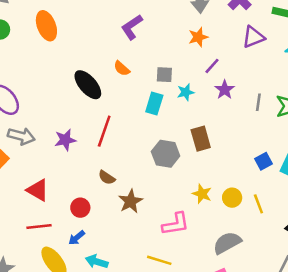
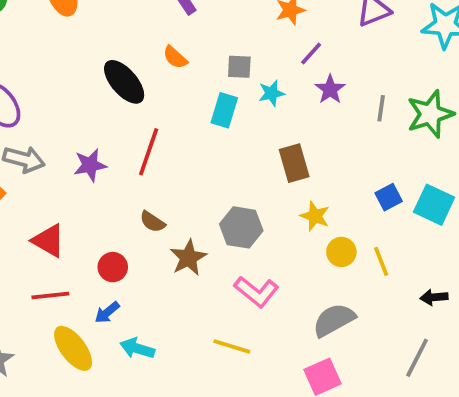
gray hexagon: (166, 154) -> (241, 227), moved
yellow star: (202, 194) -> (315, 216), moved
pink L-shape: (176, 224) -> (256, 292), turned 48

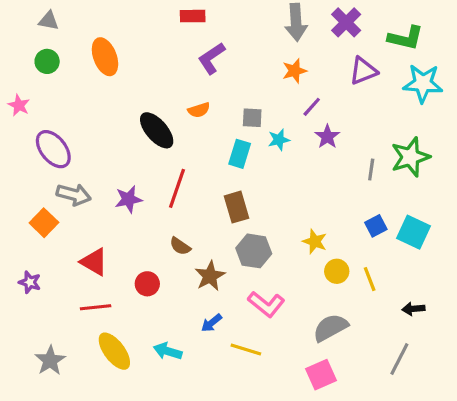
orange semicircle: (175, 57) -> (199, 110), turned -60
gray line: (381, 108) -> (371, 169), moved
brown rectangle: (294, 163) -> (237, 207), moved
blue arrow: (107, 312) -> (211, 323), moved

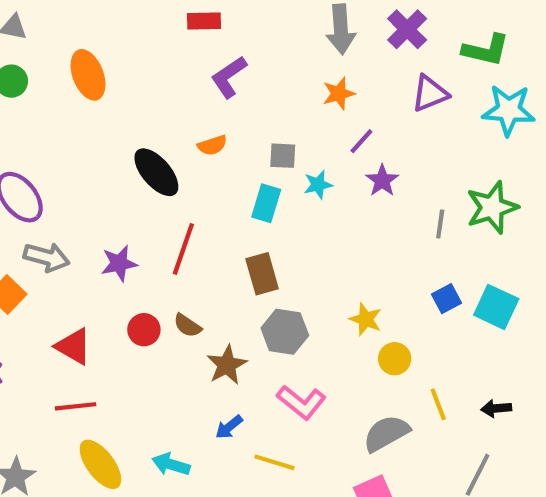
yellow line: (370, 279) -> (438, 404), moved
red circle: (147, 284) -> (144, 330), moved

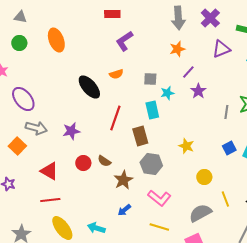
cyan rectangle: (266, 203) -> (152, 110), moved, turned -30
red line: (183, 249) -> (115, 118), moved
yellow star: (366, 319) -> (186, 146), moved
yellow line: (274, 462) -> (159, 227), moved

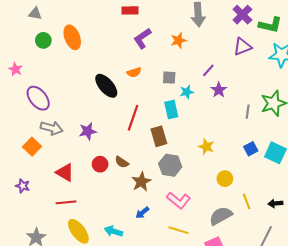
purple cross: (210, 18) -> (242, 15), moved
green circle: (19, 43) -> (43, 40), moved
orange star: (177, 49) -> (178, 40), moved

